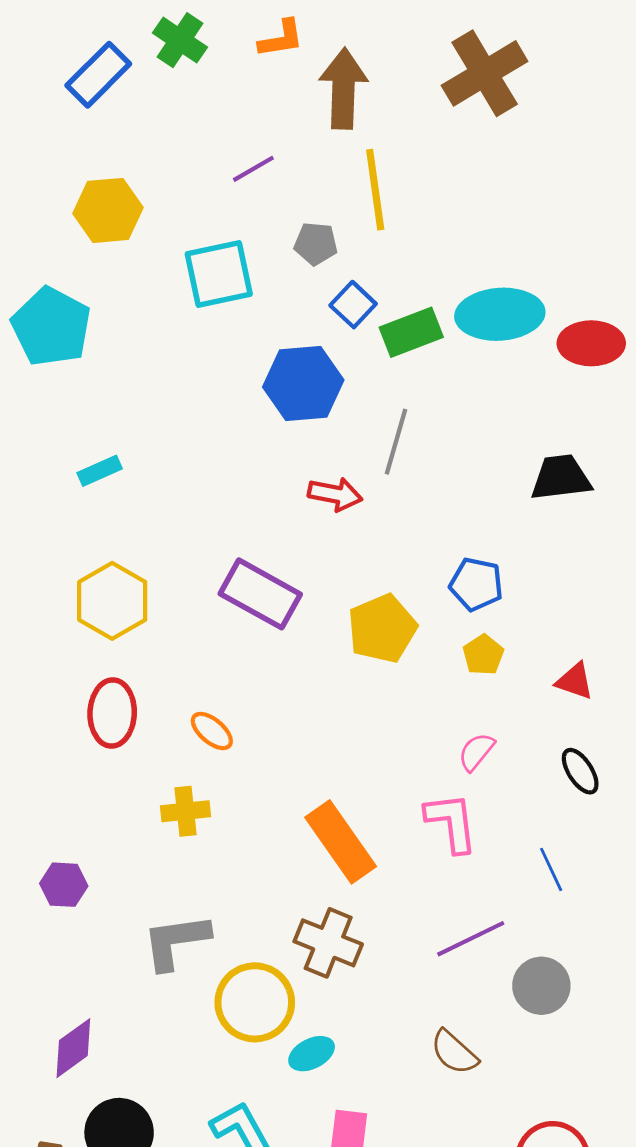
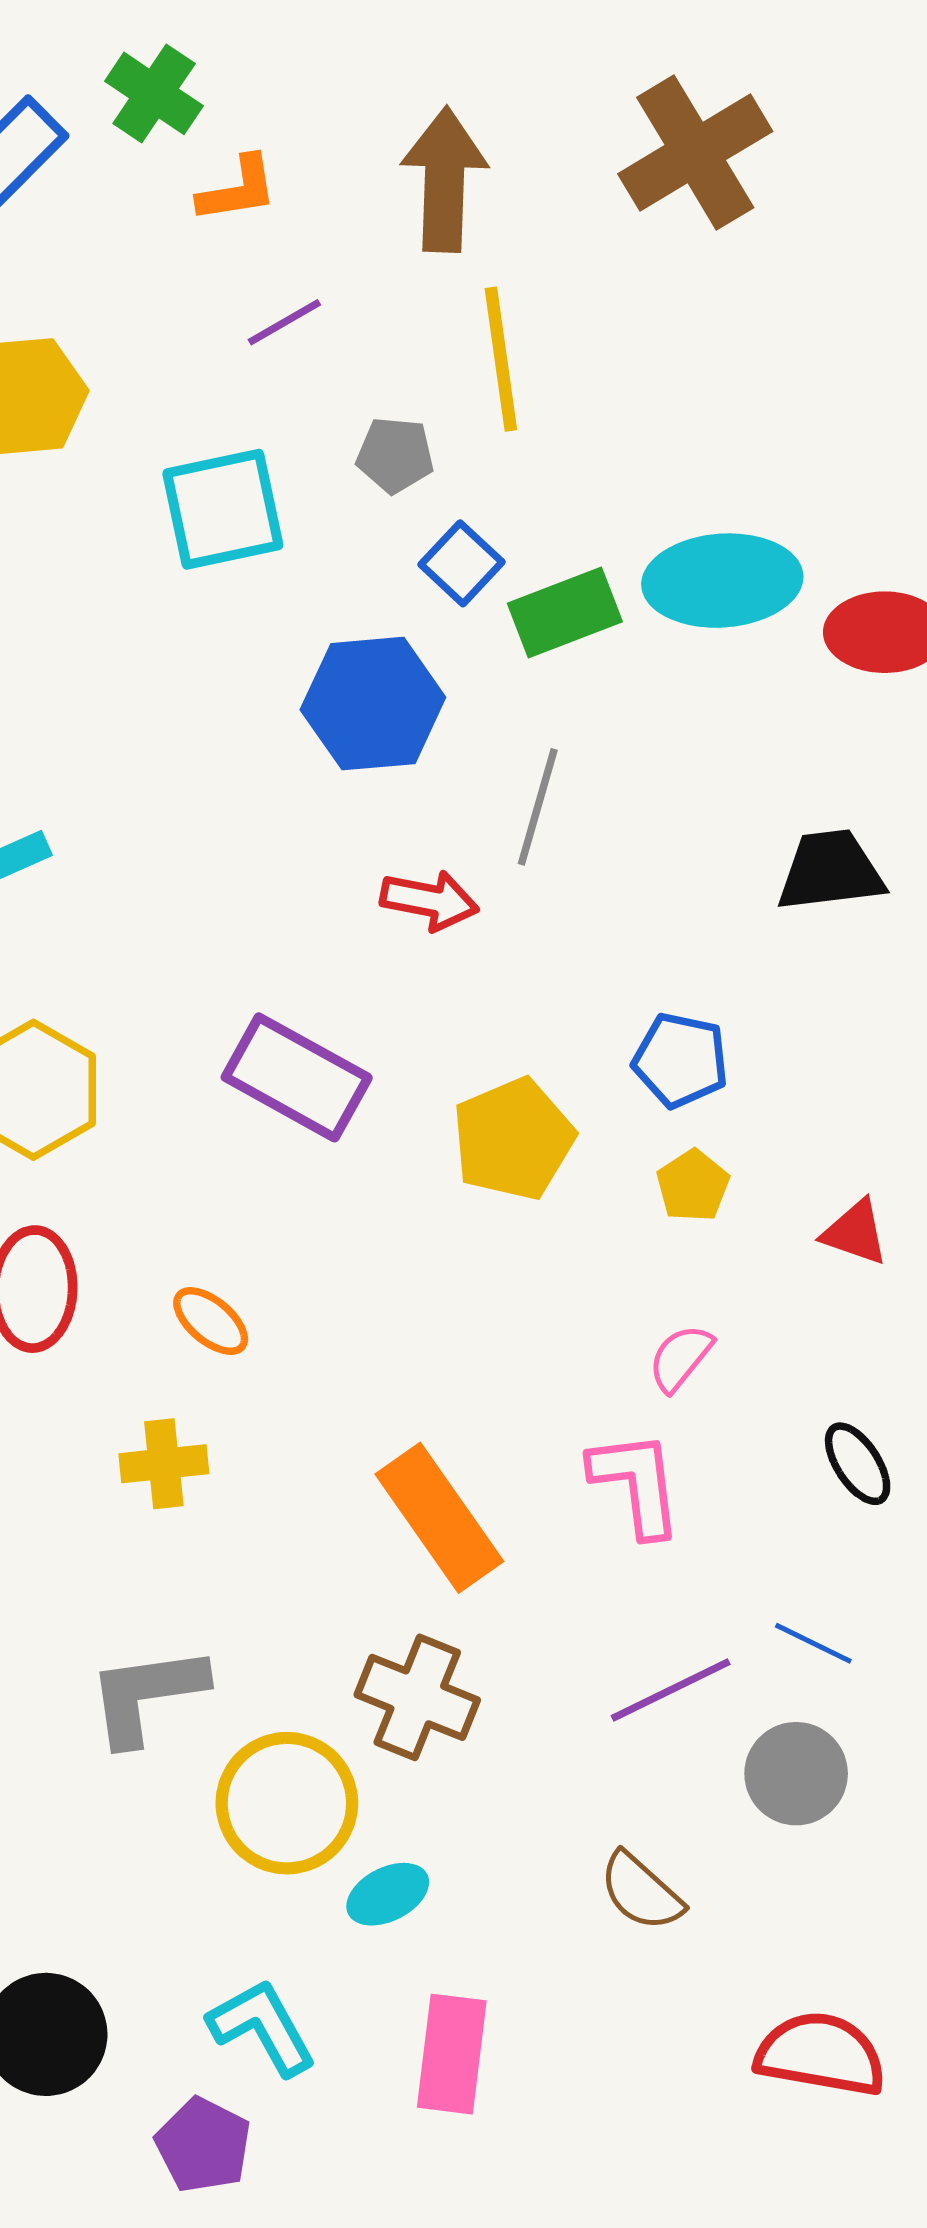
orange L-shape: (281, 39) -> (238, 189), moved
black ellipse: (580, 771) -> (858, 1464), moved
blue line: (551, 869) -> (813, 1643), moved, turned -39

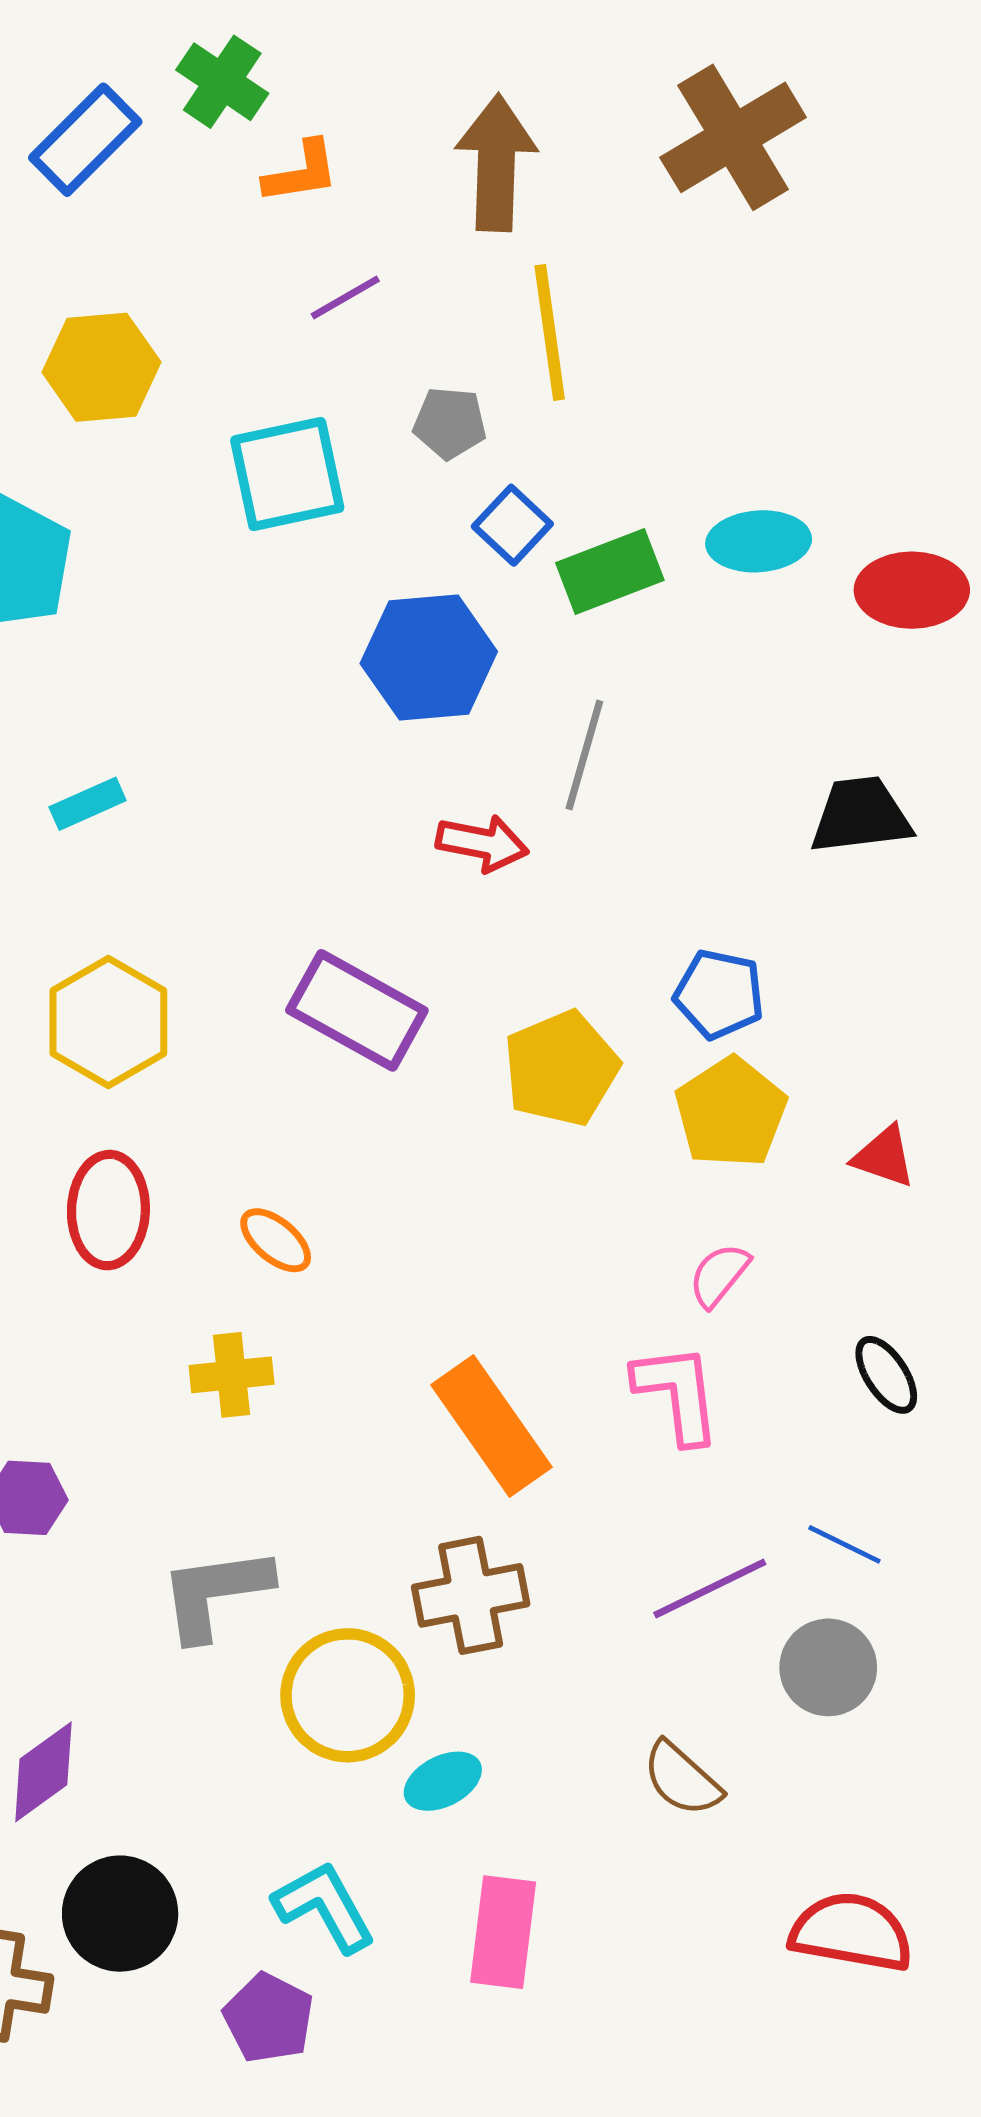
cyan ellipse: (722, 581) -> (759, 541), size x0.7
yellow pentagon: (693, 1186) -> (731, 1113), size x1.6
brown cross: (417, 1697) -> (471, 1595), turned -33

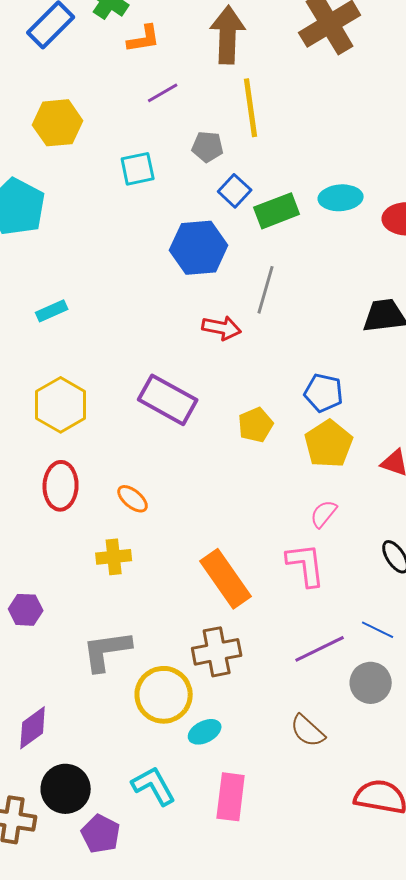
cyan square: (287, 474) -> (138, 169), size x0.7
yellow pentagon: (561, 1068) -> (256, 425), size x0.7
purple pentagon: (269, 2018) -> (101, 834), moved

